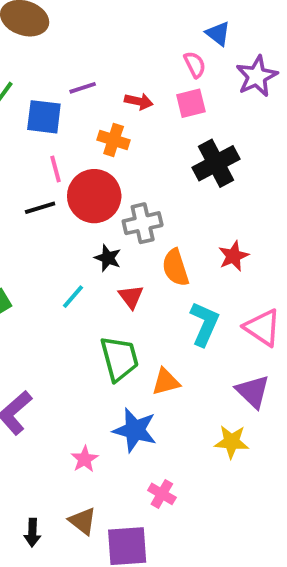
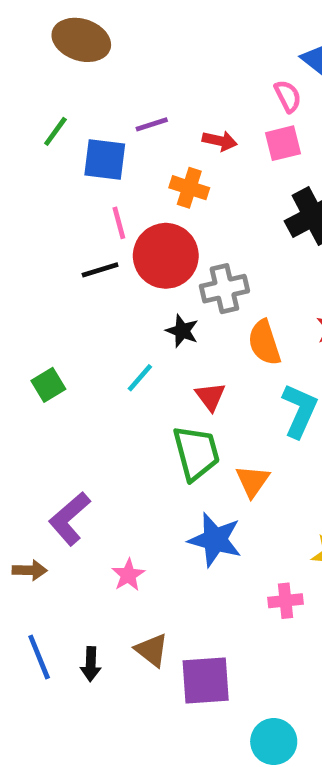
red triangle: (131, 297) -> (210, 397), moved
orange triangle: (166, 382) -> (253, 481), turned -40
pink star: (85, 459) -> (128, 575), moved
pink cross: (162, 494) -> (285, 601), moved, turned -36

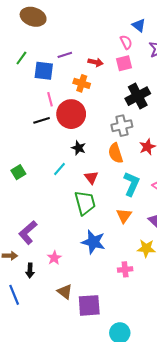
gray cross: (224, 289) -> (122, 126), moved
orange triangle: (253, 481) -> (124, 216), moved
black arrow: (91, 664) -> (30, 271), moved

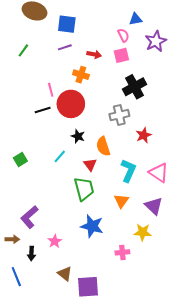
blue triangle: (139, 25) -> (136, 19), turned -48
blue square: (44, 71) -> (67, 24), moved
orange semicircle: (116, 153) -> (103, 146), moved

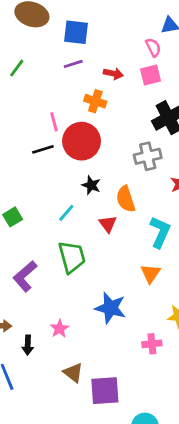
green trapezoid: (84, 189) -> (72, 257), moved
purple L-shape: (29, 217) -> (25, 276), moved

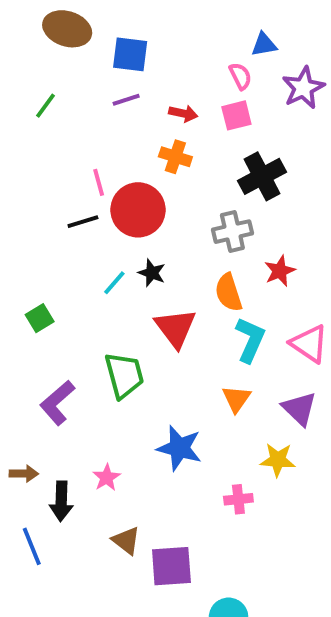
orange cross: (95, 101) -> (175, 157), moved
orange semicircle: (126, 199) -> (229, 293), moved
cyan line: (66, 213) -> (114, 283), moved
red triangle: (108, 224) -> (175, 328), size x1.6
black arrow: (28, 345) -> (61, 501), size x1.4

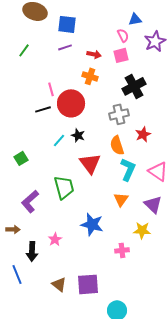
brown arrow: (24, 474) -> (13, 229), moved
brown triangle: (126, 541) -> (59, 284), moved

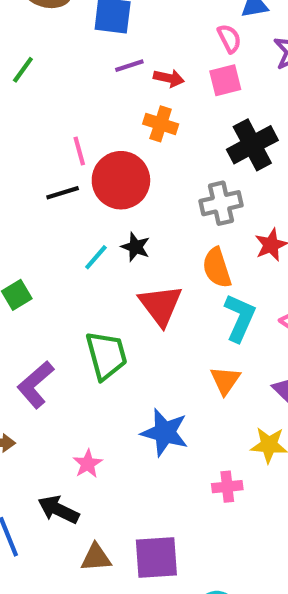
purple line: (65, 47) -> (129, 66), moved
black arrow: (32, 251) -> (58, 510), moved, turned 114
brown triangle: (59, 284) -> (96, 558), turned -42

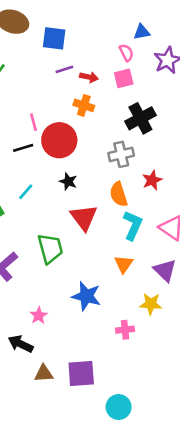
cyan line: (96, 257) -> (26, 192), moved

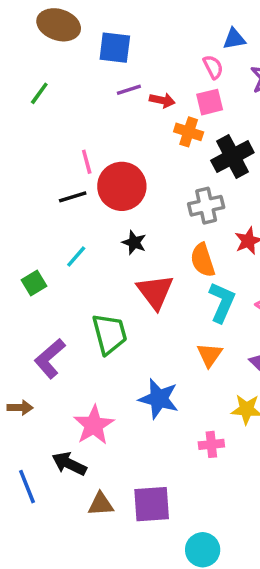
orange cross: (84, 105) -> (189, 132), moved
pink star: (39, 316) -> (94, 425), size x1.6

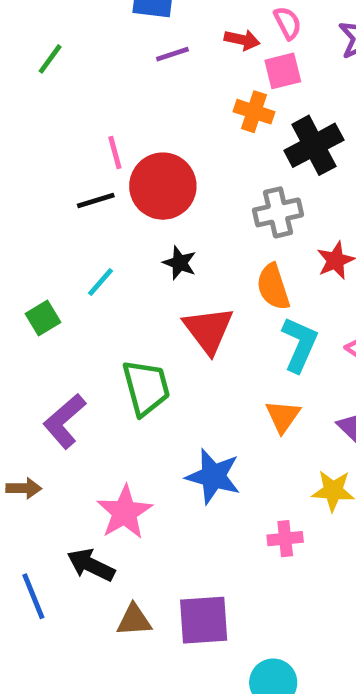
red arrow: (162, 100) -> (242, 40), moved

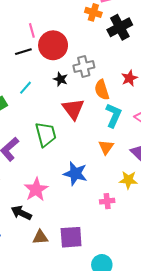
gray cross: (278, 212) -> (84, 66), moved

